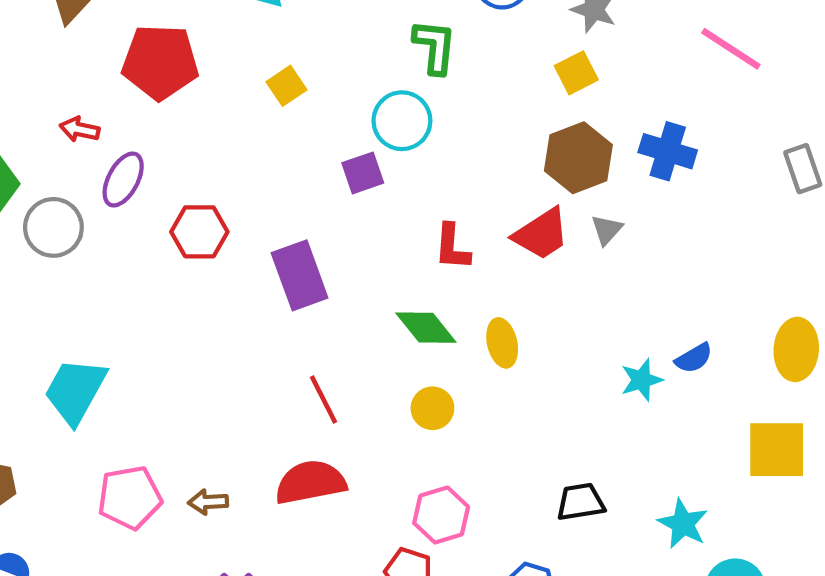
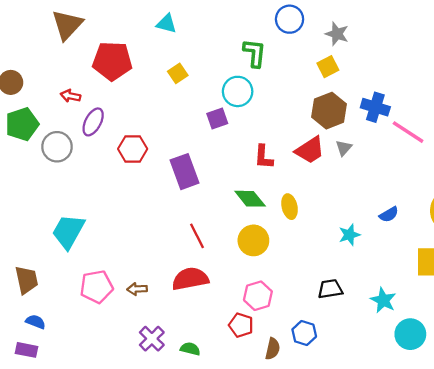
pink line: (731, 49) -> (408, 132), moved
cyan star: (642, 380) -> (349, 235), moved
yellow circle: (432, 408) -> (253, 240), size x1.4

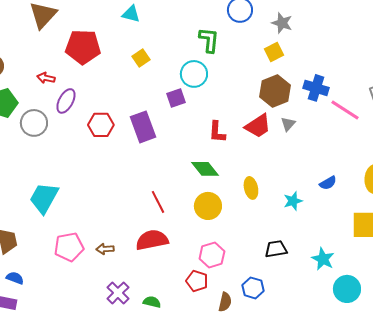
purple rectangle: (185, 172) -> (143, 127), moved
yellow ellipse: (290, 207) -> (251, 188), moved

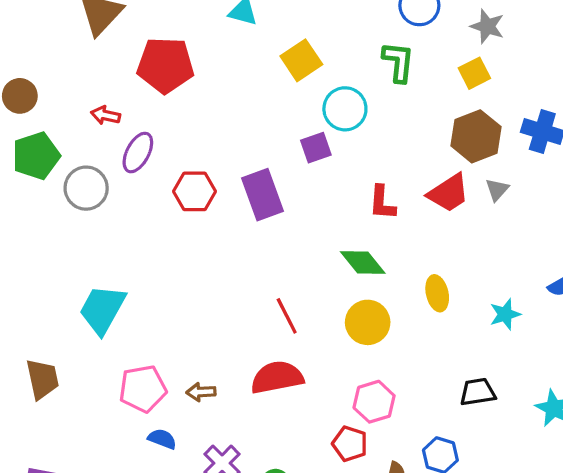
green L-shape: (209, 40) -> (398, 62), moved
yellow square: (141, 58) -> (301, 60), moved, size x1.4
blue semicircle: (15, 278) -> (162, 439), moved

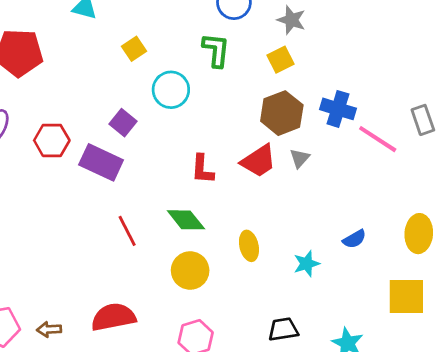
yellow square: (301, 60) -> (134, 49), size x0.7
purple square: (316, 148) -> (123, 123), moved, turned -32
red hexagon: (195, 191) -> (52, 140), moved
purple rectangle: (262, 195) -> (101, 162), turned -45
red line: (287, 316) -> (127, 231), moved

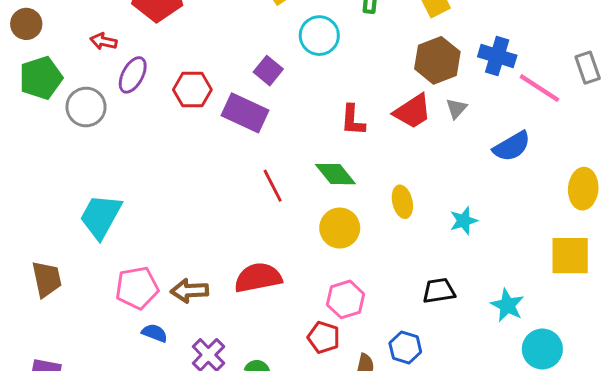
blue semicircle: (354, 239) -> (512, 146), moved, size x1.5
brown arrow: (49, 329) -> (190, 291), size x1.4

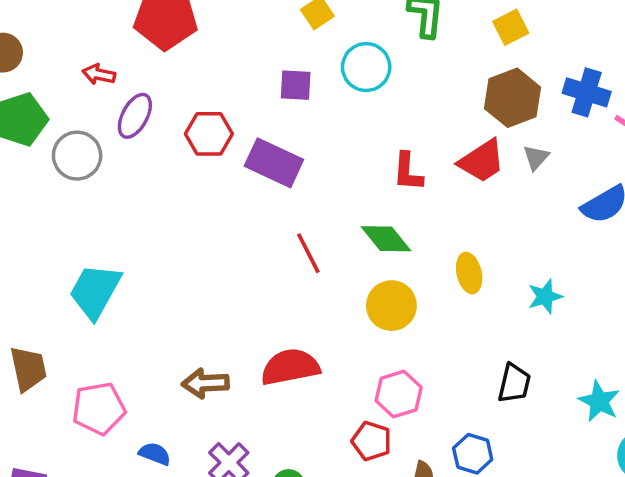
purple square: (268, 71) -> (296, 85), moved, turned -36
pink pentagon: (137, 288) -> (99, 409), moved
black trapezoid: (439, 291) -> (514, 383), turned 112
blue semicircle: (155, 333) -> (155, 454), moved

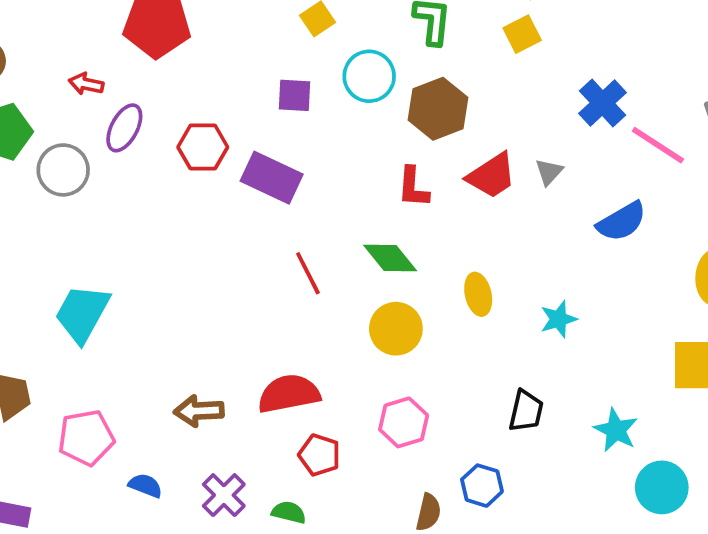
blue cross: (587, 92) -> (602, 103), turned 30
brown hexagon: (512, 98) -> (438, 109), moved
red pentagon: (372, 441) -> (319, 455), moved

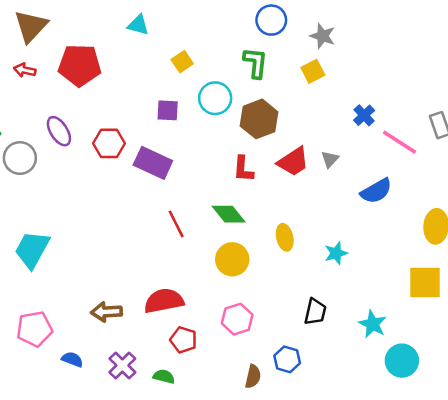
red arrow: (86, 84) -> (25, 70), moved
blue cross: (602, 103) -> (364, 115), size x0.7
purple ellipse: (124, 128) -> (59, 131), turned -60

